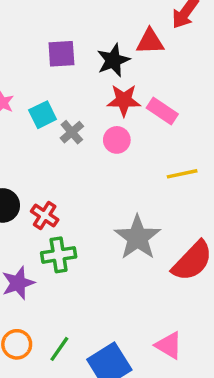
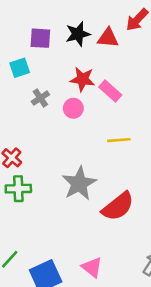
black star: (113, 60) -> (78, 34), moved
cyan square: (43, 115) -> (20, 68), moved

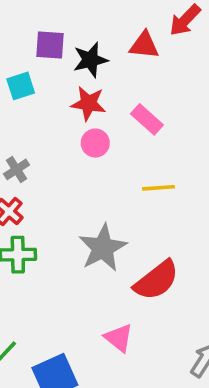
black star: (78, 34) -> (90, 60), moved
red star: (82, 79) -> (88, 103), moved
gray cross: (40, 98) -> (17, 169), moved
pink triangle: (92, 267) -> (119, 338), moved

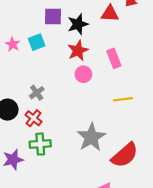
red star: (88, 103) -> (78, 51), turned -30
pink rectangle: (147, 119) -> (114, 58), turned 30

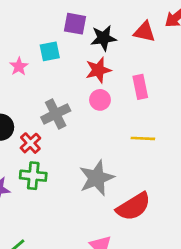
pink star: (13, 44) -> (19, 67), moved
gray cross: (37, 93) -> (56, 114), moved, size x1.5

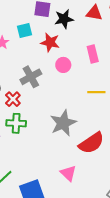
red star: (98, 70) -> (50, 42), moved, turned 30

